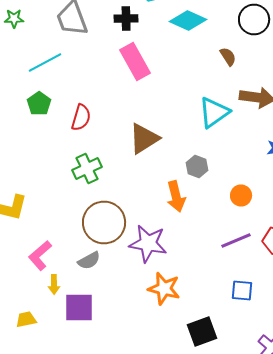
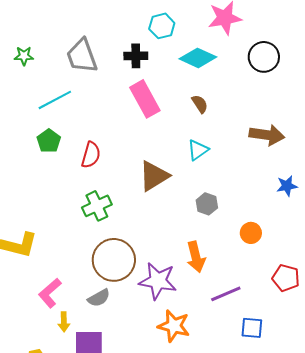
brown semicircle: (228, 56) -> (200, 104), moved
cyan triangle: (214, 112) -> (198, 150), moved, size x0.7
orange arrow: (176, 196) -> (196, 257), moved
purple line: (236, 240) -> (226, 294), moved

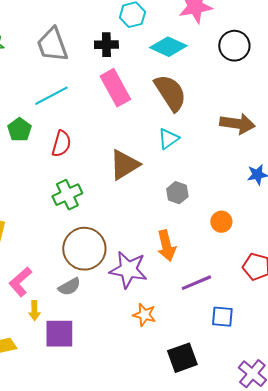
cyan line: (55, 100) -> (51, 96), moved
brown semicircle: (200, 104) -> (170, 93), size x2.0
orange star: (174, 326) -> (144, 315), size x0.7

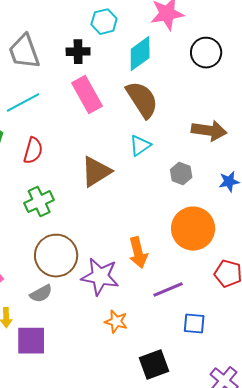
cyan diamond: (168, 47) -> (140, 54), turned -60
gray hexagon: (177, 193) -> (181, 174), moved
orange circle: (221, 222) -> (193, 229), size x2.0

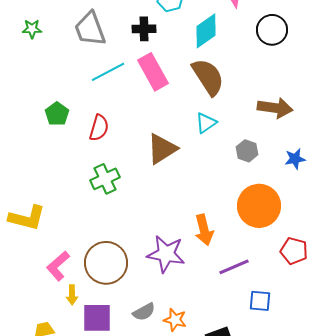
cyan line: (23, 103) -> (108, 72), moved
brown circle: (56, 256) -> (106, 263), moved
gray semicircle: (41, 294) -> (144, 312), moved
orange star: (116, 322) -> (175, 320), moved

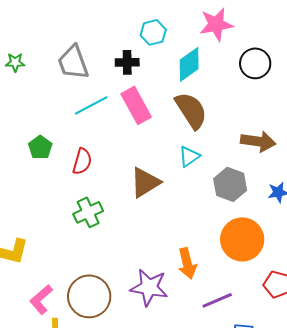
gray hexagon: (247, 151) -> (230, 184), size x1.5

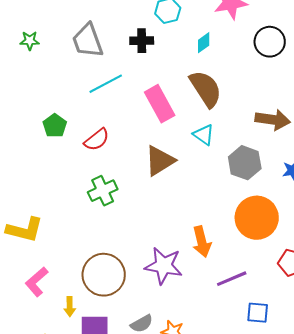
cyan diamond: (189, 64) -> (204, 43), size x0.6
pink rectangle: (136, 105) -> (160, 104), moved
cyan triangle: (189, 156) -> (204, 135), turned -50
red semicircle: (82, 161) -> (97, 140), turned 36
pink L-shape: (41, 299) -> (37, 282), moved

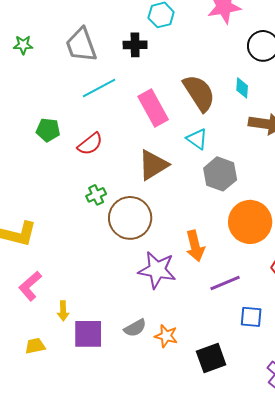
cyan diamond: (204, 43) -> (242, 88), moved, turned -50
green pentagon: (55, 126) -> (48, 130), turned -30
gray hexagon: (245, 163) -> (220, 174), moved
green cross: (103, 191) -> (96, 195), size x0.7
brown circle: (104, 275) -> (130, 218), moved

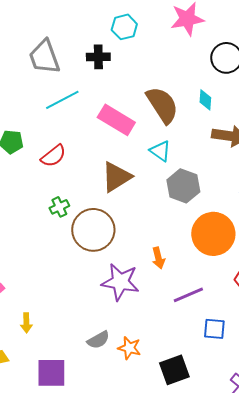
pink rectangle: (153, 108) -> (116, 120), turned -30
orange arrow: (195, 246) -> (158, 258), size x0.7
purple square: (88, 334) -> (51, 373), moved

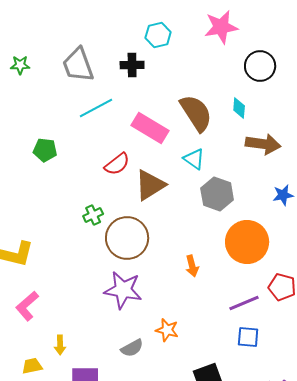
red semicircle: (53, 156) -> (117, 164), moved
purple star: (120, 282) -> (123, 290), moved
purple line: (188, 295) -> (244, 303), moved
yellow arrow: (26, 323) -> (60, 345), moved
orange star: (129, 348) -> (167, 330), moved

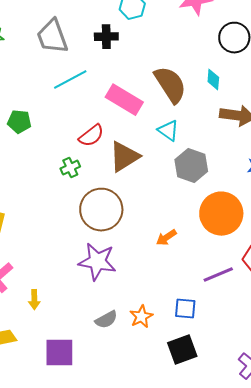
green cross: (93, 215) -> (70, 168), moved
orange arrow: (192, 266) -> (166, 238), turned 70
orange star: (167, 330) -> (141, 317), moved, turned 30
blue square: (248, 337) -> (185, 309), moved
yellow arrow: (60, 345) -> (34, 300), moved

